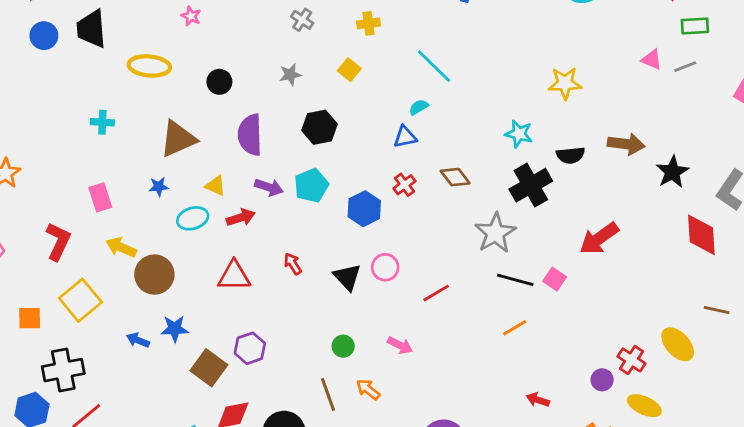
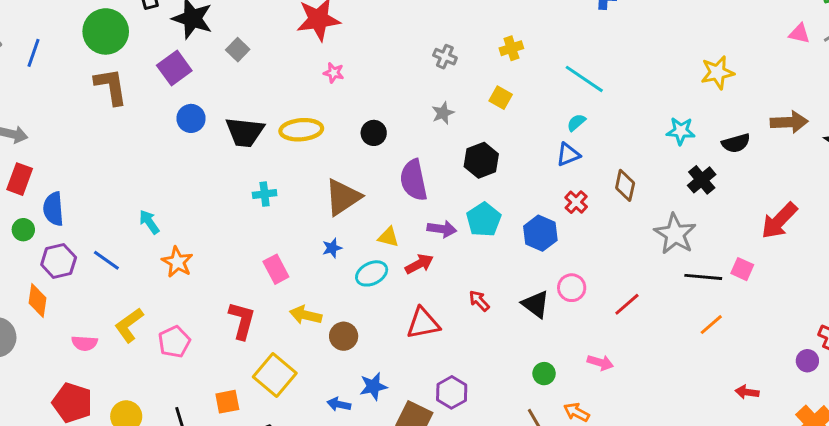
black trapezoid: (91, 29) -> (245, 132), moved, turned -69
brown diamond: (455, 177) -> (625, 185), turned 60
black cross: (531, 185) -> (702, 180), size x0.7
brown circle: (154, 275) -> (344, 336), size x0.7

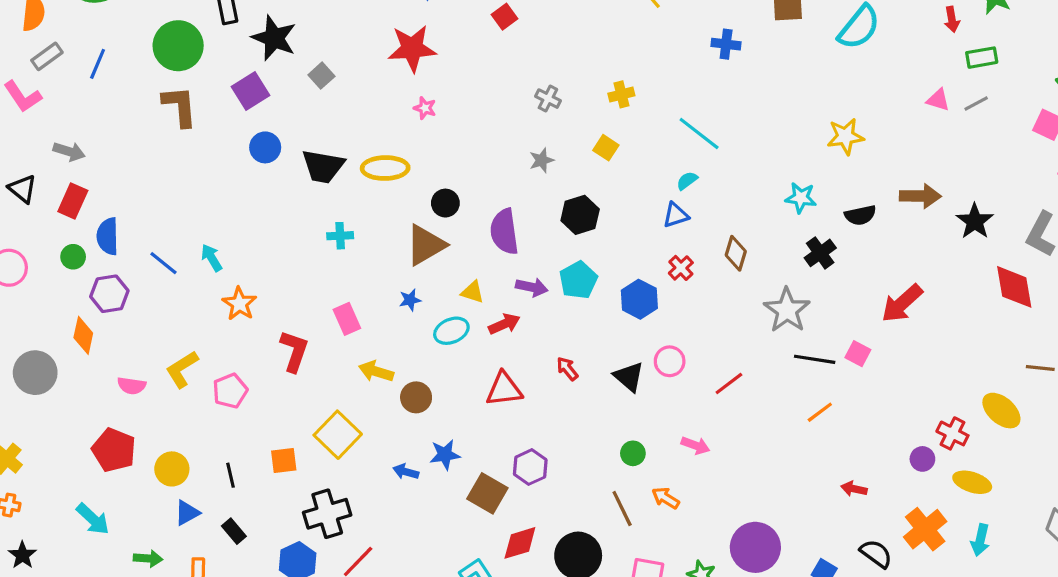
black circle: (374, 133) -> (445, 203), moved
blue line: (106, 260) -> (164, 263), moved
red L-shape: (242, 320) -> (294, 351), moved

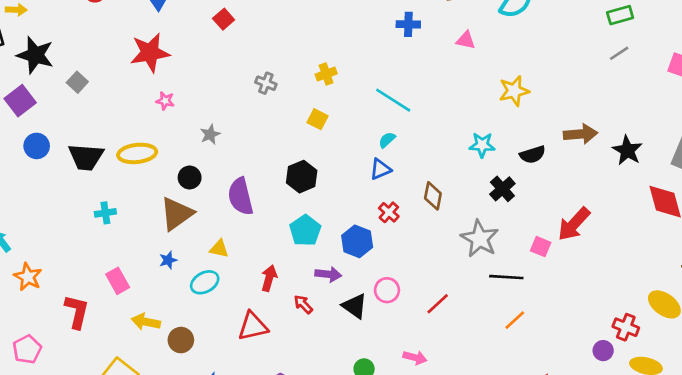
pink triangle: (938, 100) -> (466, 40), moved
gray star: (542, 160) -> (210, 134), moved
purple arrow: (532, 287) -> (328, 274), moved
red arrow: (504, 324) -> (269, 278), moved, turned -45
pink square: (858, 354) -> (541, 247), moved

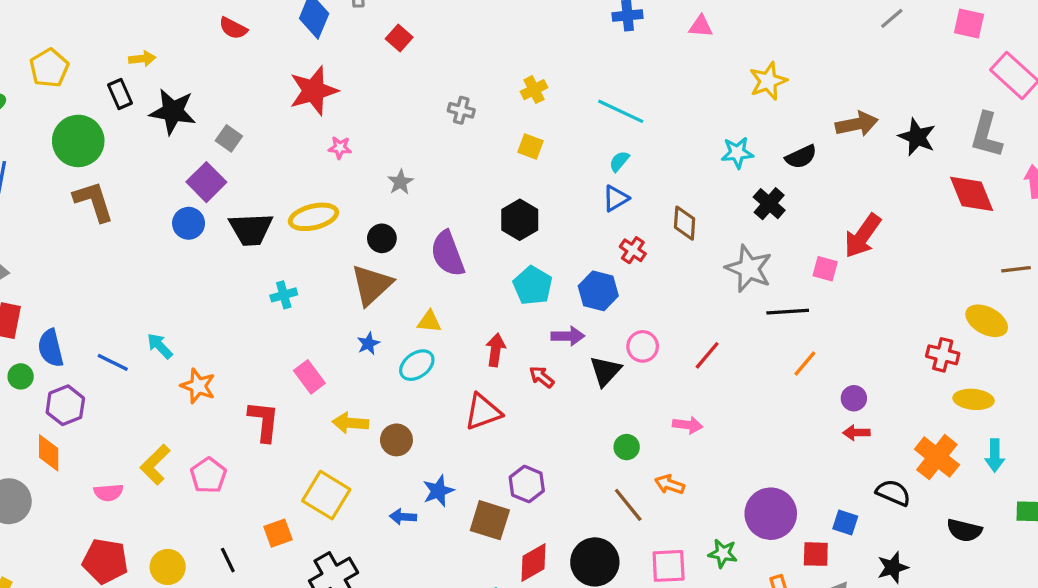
purple square: (20, 101) -> (206, 182), moved
black triangle: (355, 306) -> (605, 371), turned 44
purple circle: (603, 351) -> (854, 398), moved

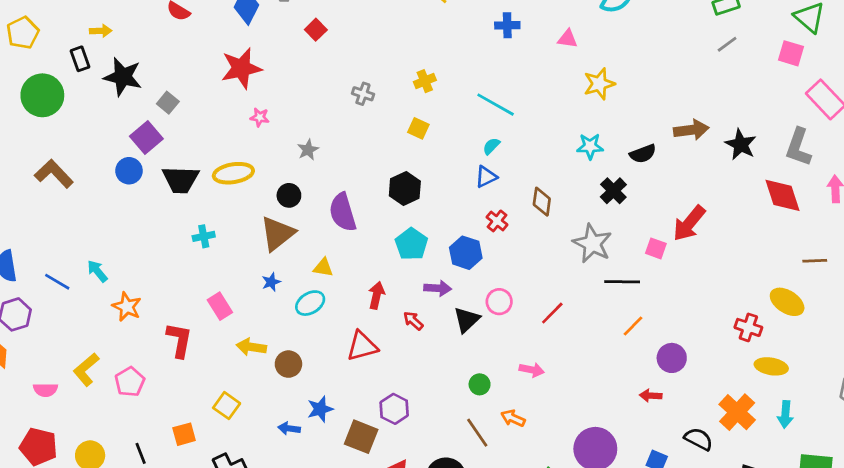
yellow star: (768, 81) -> (599, 84), moved
brown L-shape: (94, 201) -> (54, 174), moved, turned -30
purple circle: (854, 398) -> (672, 358), size x1.4
red arrow: (856, 433) -> (651, 396), moved
yellow square: (326, 495) -> (227, 406), size x0.7

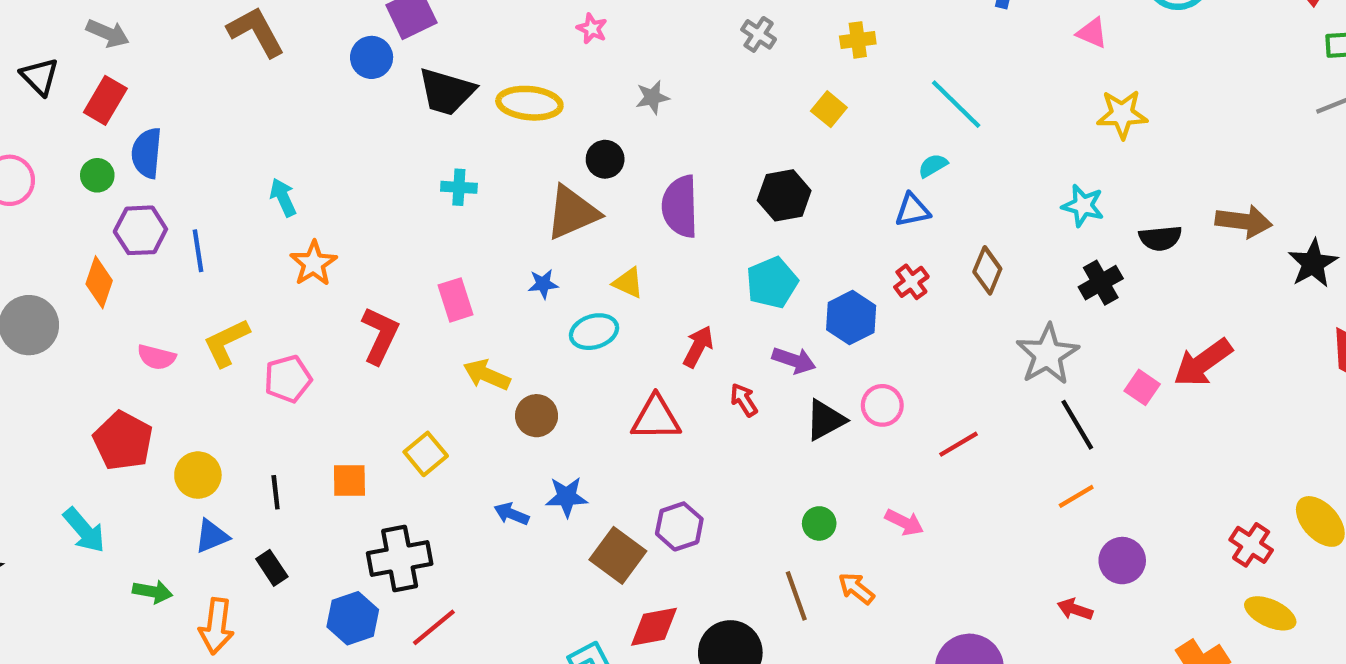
blue line: (57, 282) -> (198, 251), moved, turned 36
black line: (622, 282) -> (1077, 425), turned 44

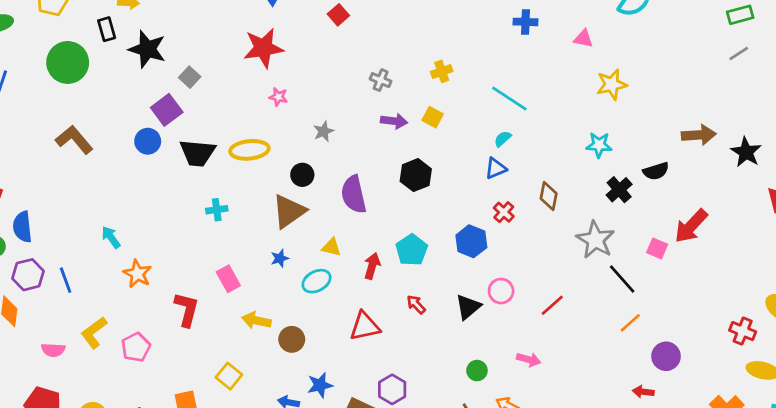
black semicircle: (1160, 238) -> (656, 171), moved
cyan pentagon: (772, 283) -> (412, 250), moved
red arrow: (698, 347) -> (372, 266), moved
purple arrow: (794, 360) -> (394, 121), moved

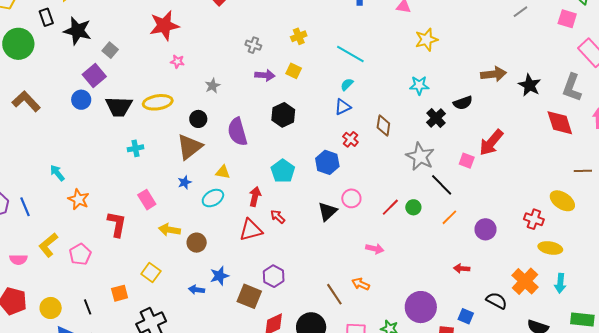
red arrow: (372, 266) -> (255, 197), moved
red arrow: (416, 305) -> (278, 217), moved
purple circle: (666, 356) -> (485, 229), moved
green circle: (477, 371) -> (413, 207), moved

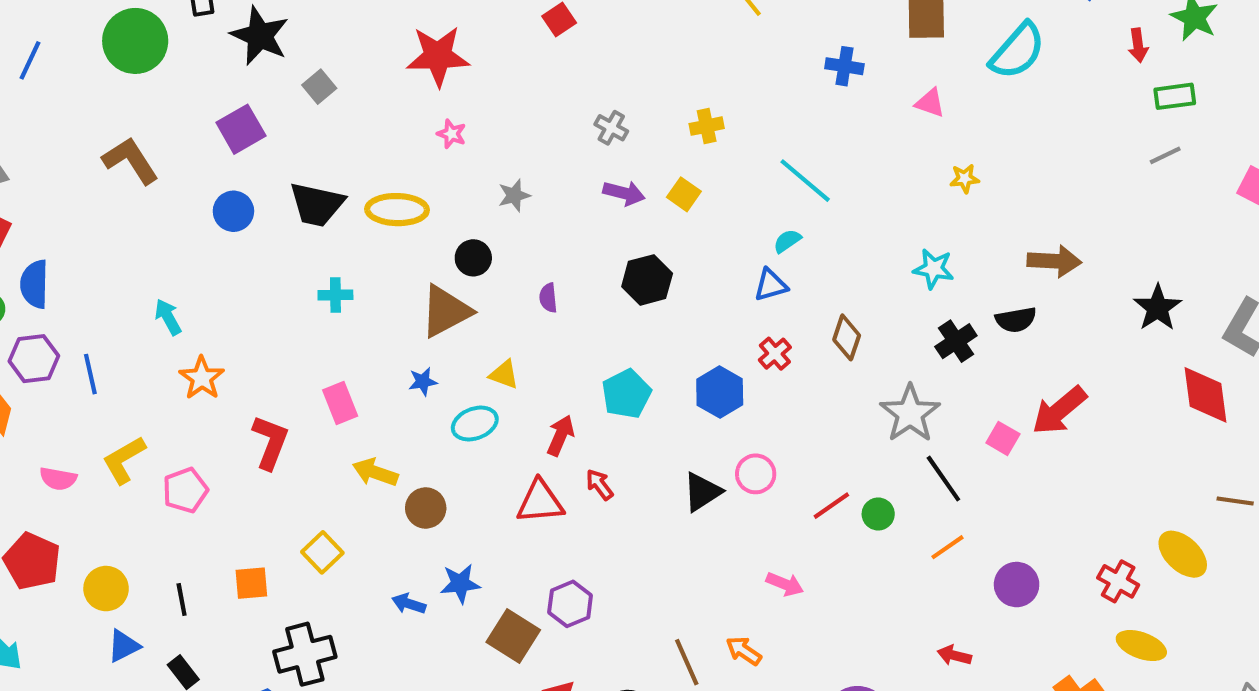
yellow star: (426, 40) -> (965, 178), size x0.6
brown arrow: (494, 74) -> (1054, 261), moved
purple square: (94, 76) -> (241, 129), moved
blue circle: (81, 100) -> (233, 211), moved
purple semicircle: (237, 132) -> (548, 298), size x0.5

